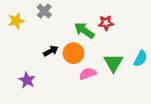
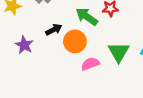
black arrow: (51, 51) -> (54, 30), moved
purple star: (27, 80) -> (24, 45), moved

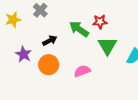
orange circle: (75, 41) -> (49, 65), moved
green triangle: (119, 52) -> (107, 46), moved

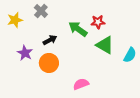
green triangle: (107, 46) -> (105, 45), turned -30
pink semicircle: (82, 71) -> (81, 84), moved

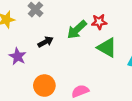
green arrow: (78, 29) -> (77, 30), turned -78
orange circle: (49, 63) -> (44, 86), moved

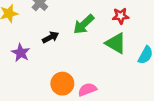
red star: (99, 22) -> (121, 16), moved
orange circle: (44, 86) -> (62, 84), moved

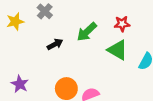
purple star: (21, 53) -> (20, 84), moved

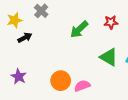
black arrow: (55, 44) -> (25, 38), moved
green triangle: (118, 50) -> (109, 57), moved

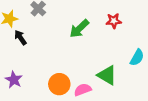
black arrow: (25, 38) -> (20, 37), turned -96
green triangle: (109, 57) -> (107, 75), moved

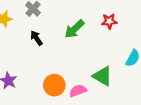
black arrow: (20, 37) -> (36, 38), moved

